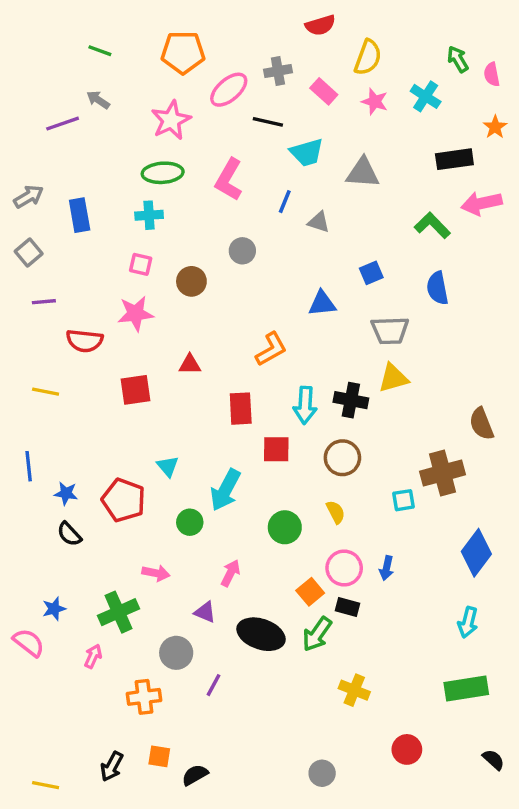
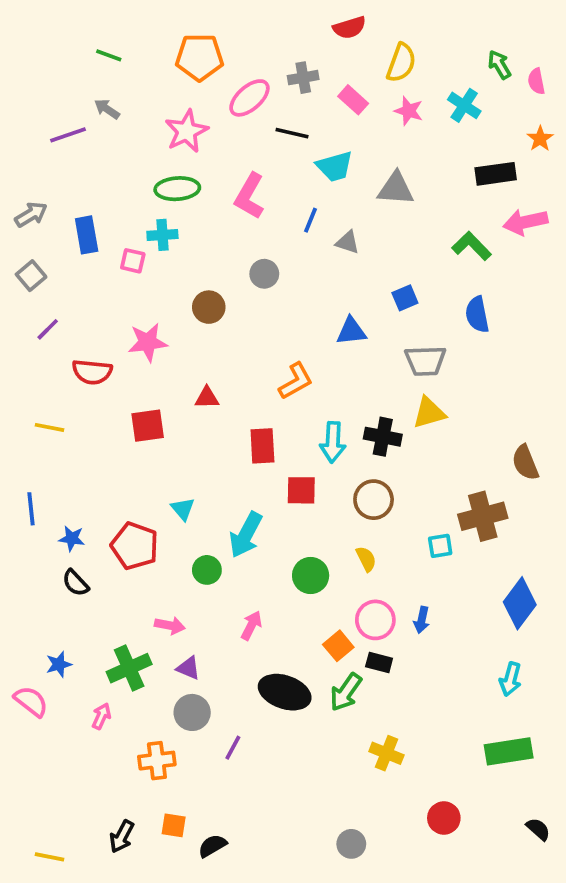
pink square: (141, 264) -> (133, 261), moved
purple line: (44, 302) -> (48, 329), turned -40
purple triangle: (205, 612) -> (188, 668), moved

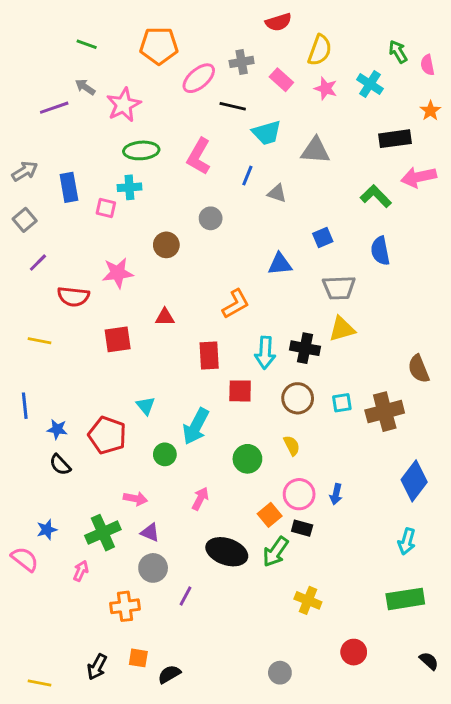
pink star: (187, 131) -> (124, 105), moved
cyan square: (440, 546) -> (342, 403), moved

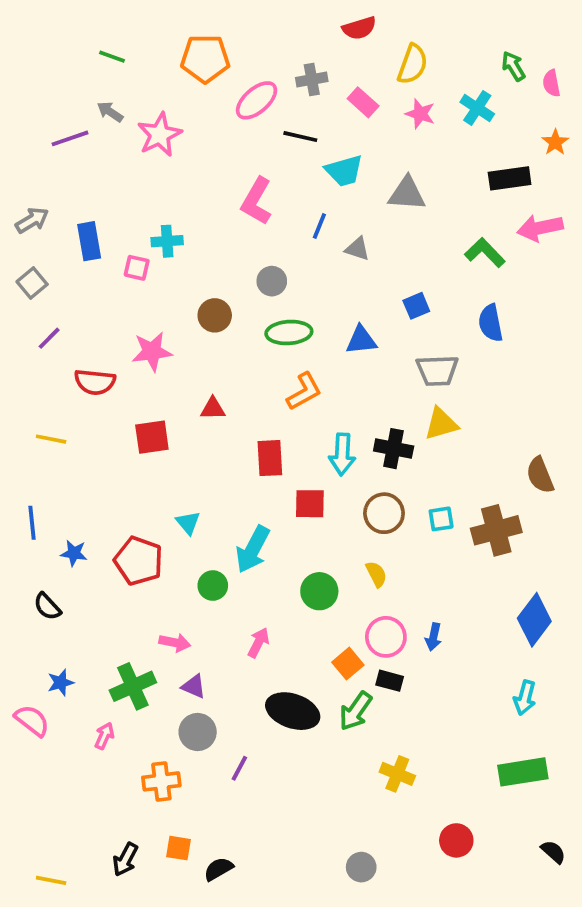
green ellipse: (141, 150) -> (289, 332), moved
black semicircle: (60, 465) -> (47, 606), moved

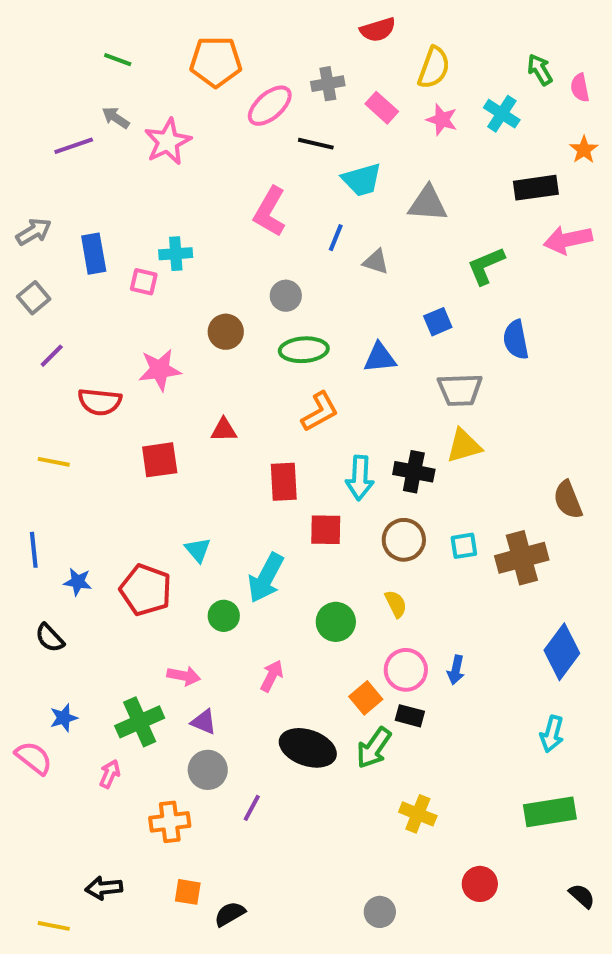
green L-shape: (485, 253) -> (486, 266), moved, turned -69
black arrow: (125, 859) -> (104, 888), moved, turned 56

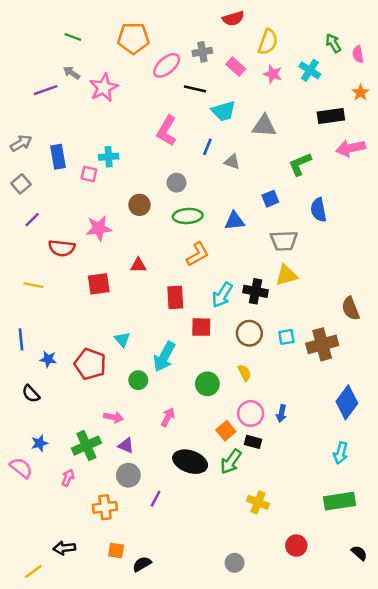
cyan arrow: (360, 478) -> (222, 295), turned 30
yellow line: (54, 926) -> (33, 571), turned -48

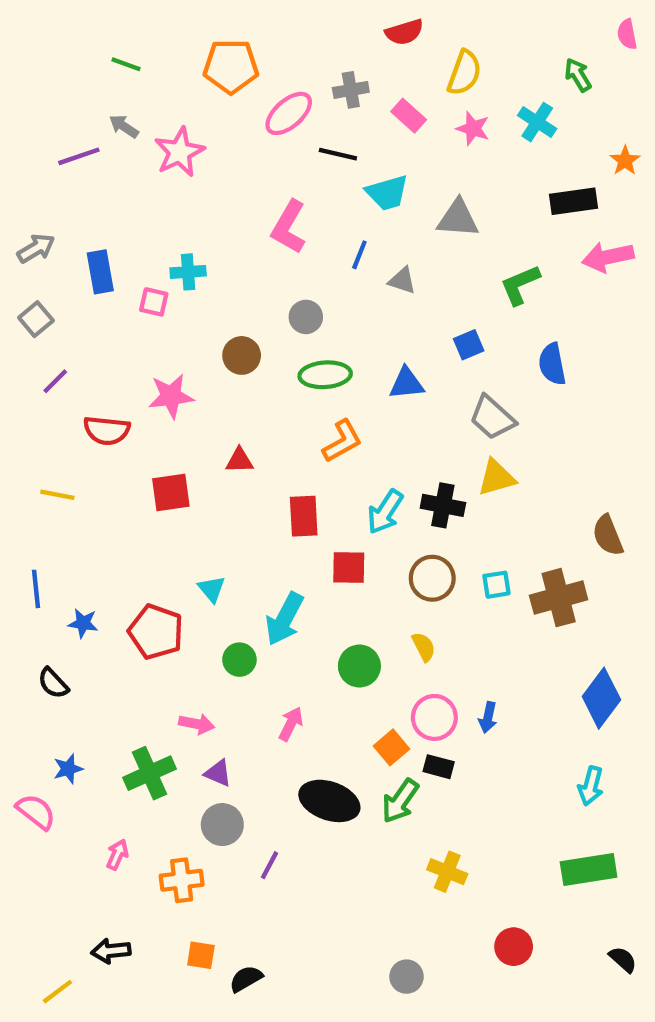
pink semicircle: (358, 54) -> (627, 34), moved
gray trapezoid: (284, 241) -> (492, 418), turned 44
pink arrow: (68, 478) -> (117, 855), moved

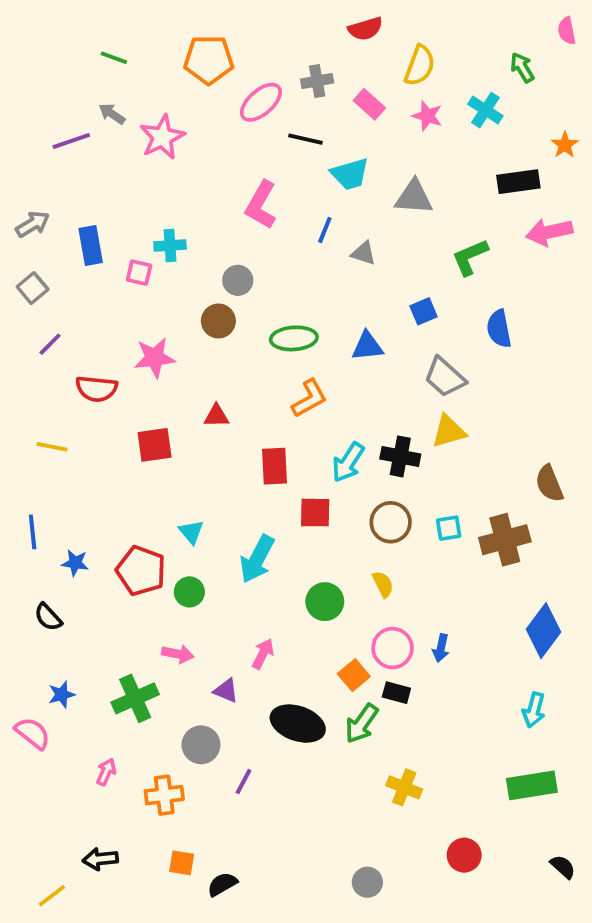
gray circle: (306, 317) -> (238, 280), moved
green circle: (239, 660) -> (189, 592), moved
purple triangle: (218, 773) -> (226, 691), moved

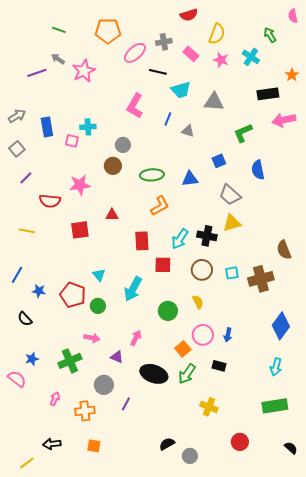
blue line: (33, 532) -> (17, 275), turned 36
black rectangle: (396, 693) -> (219, 366), moved
black semicircle: (222, 884) -> (167, 444), moved

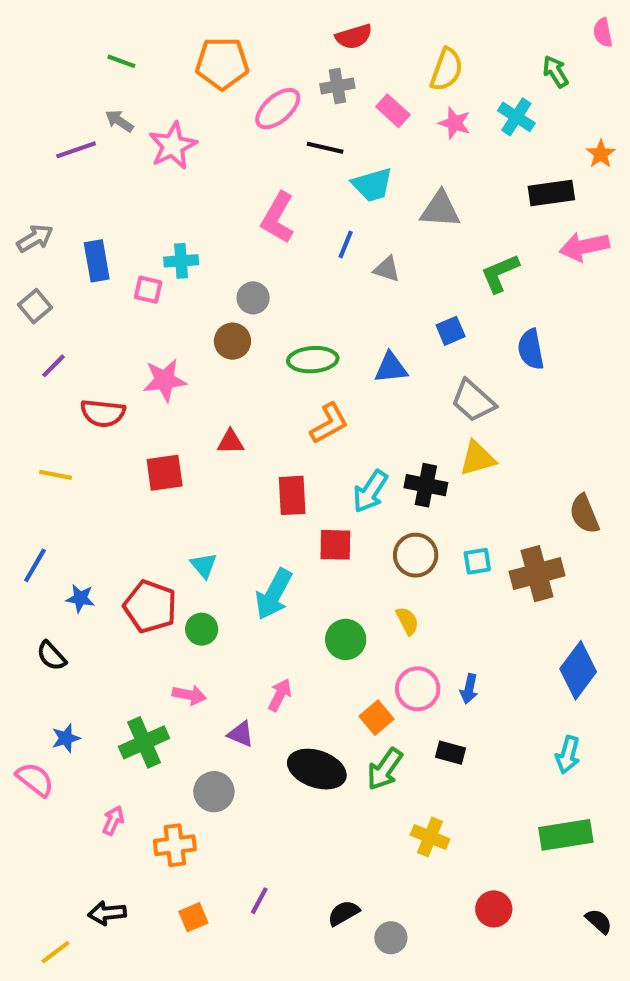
red semicircle: (189, 15) -> (354, 37), moved
purple line: (126, 404) -> (259, 901), moved
orange square: (94, 446) -> (193, 917), turned -32

